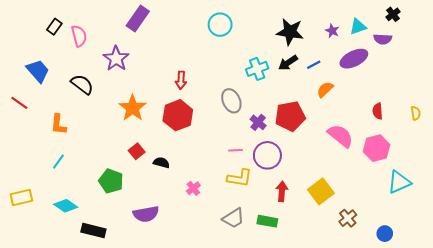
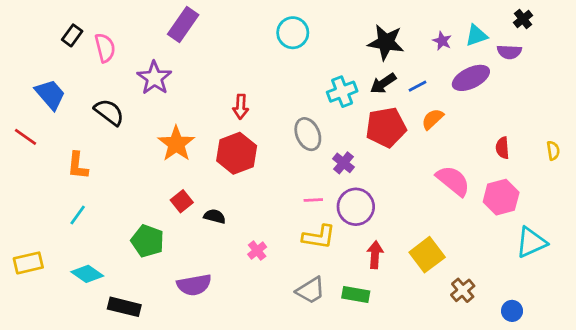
red pentagon: (290, 116) -> (386, 127), moved

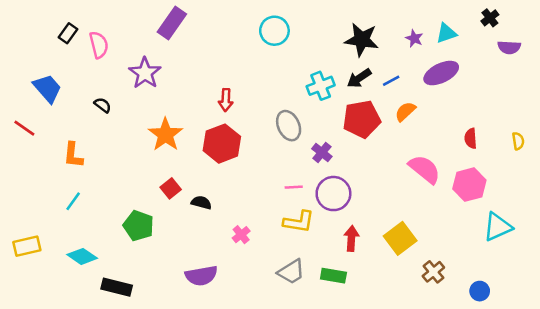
purple semicircle: (509, 52) -> (509, 47), moved
black semicircle: (109, 112) -> (103, 105), size x0.6
purple semicircle: (194, 285) -> (201, 276), moved

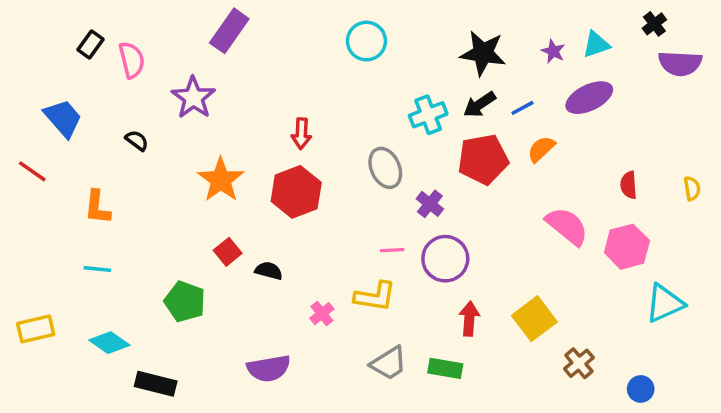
purple semicircle: (509, 47) -> (680, 63), size x1.4
cyan line: (73, 201) -> (97, 269), turned 60
yellow L-shape: (299, 222) -> (375, 296), moved

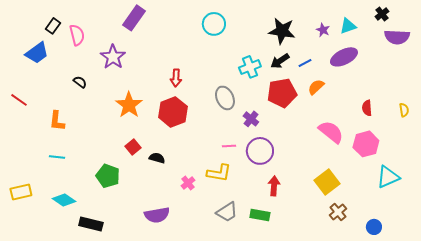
blue trapezoid: (63, 118) -> (37, 53), moved, turned 95
yellow square: (534, 319) -> (327, 182), moved

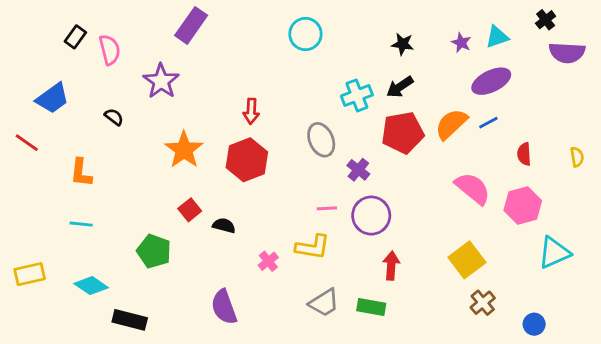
black star: (282, 31) -> (403, 44), size x0.6
blue trapezoid: (37, 53) -> (52, 98), moved
blue line: (305, 63) -> (488, 123), moved
orange semicircle: (316, 87) -> (451, 124), size x1.4
purple semicircle: (157, 215) -> (224, 307), turned 80

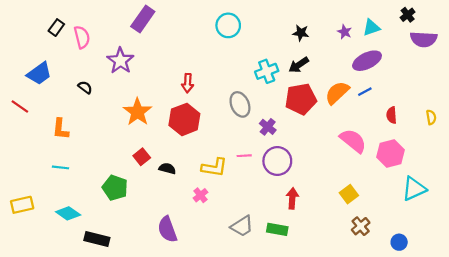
yellow L-shape: (313, 247) -> (214, 167), moved
yellow square: (467, 260) -> (349, 194), size x0.7

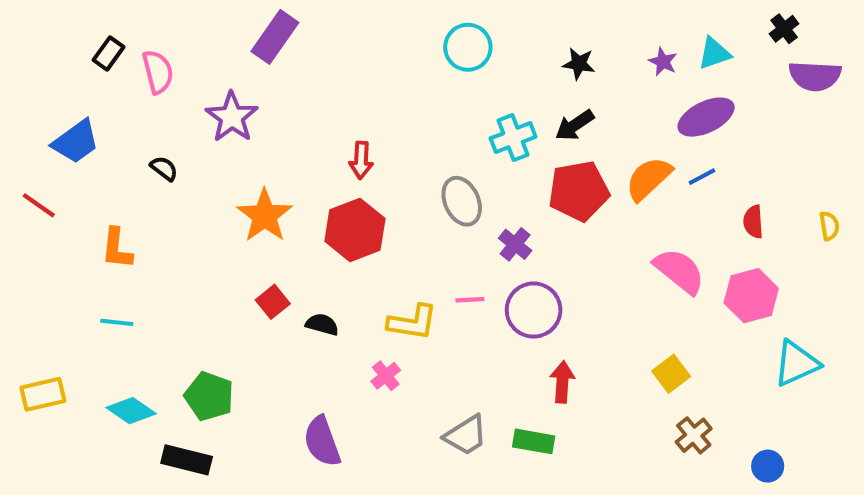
cyan circle: (228, 25) -> (468, 47), moved
green pentagon: (115, 188) -> (209, 396), moved

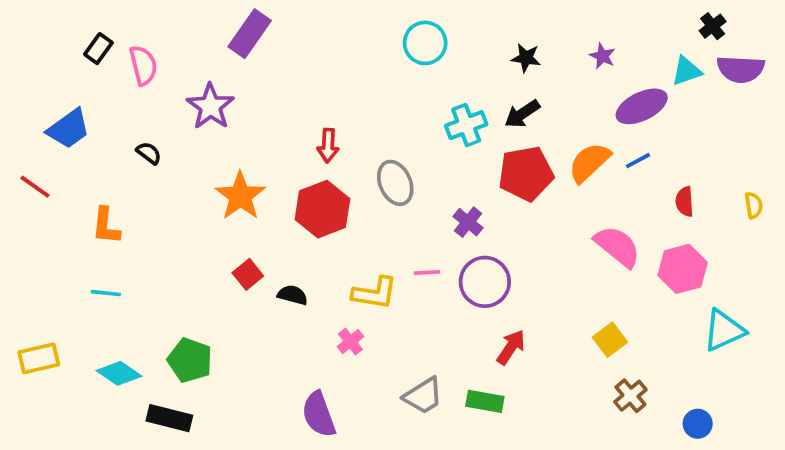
cyan triangle: (714, 53) -> (686, 71), moved
gray ellipse: (462, 201) -> (395, 183), moved
red arrow: (562, 382) -> (511, 347), turned 30
purple semicircle: (322, 441) -> (319, 414), moved

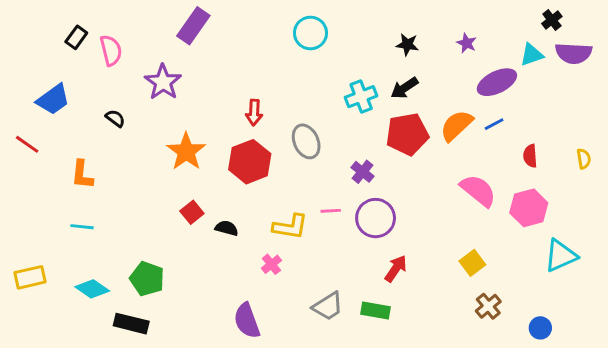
cyan circle: (425, 43) -> (310, 33), moved

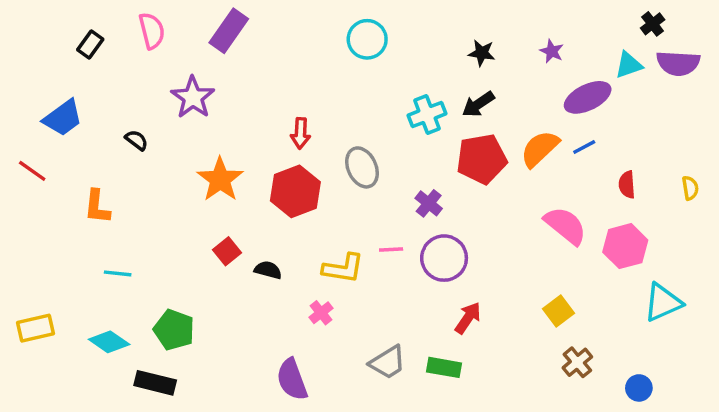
pink semicircle: (111, 50) -> (152, 31), moved
cyan line: (82, 227) -> (118, 273), moved

